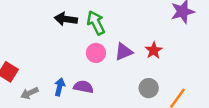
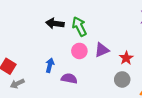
red star: (154, 50) -> (126, 58), moved
blue arrow: (60, 87) -> (50, 65), moved
gray arrow: (29, 93) -> (17, 84), moved

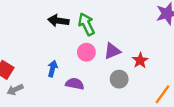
gray circle: (122, 79) -> (119, 79), moved

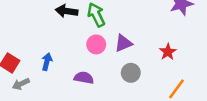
red star: (140, 60) -> (168, 52), moved
blue arrow: (52, 69) -> (47, 62), moved

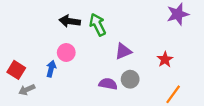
pink circle: (96, 44) -> (66, 53), moved
purple semicircle: (84, 78) -> (108, 84), moved

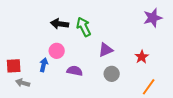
red square: (16, 70) -> (14, 66), turned -35
purple semicircle: (108, 84) -> (75, 71), moved
gray arrow: (27, 90) -> (23, 83), turned 40

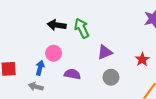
gray arrow: (23, 83) -> (36, 87), moved

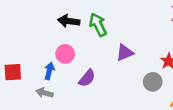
purple semicircle: (72, 74) -> (87, 78), turned 119
gray circle: (111, 77) -> (153, 82), moved

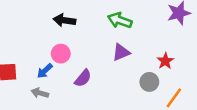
green arrow: (98, 25) -> (120, 20), moved, turned -45
blue arrow: (49, 71) -> (45, 71), turned -147

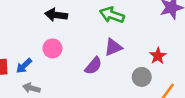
blue arrow: (45, 71) -> (24, 66), moved
purple semicircle: (83, 78) -> (93, 66), moved

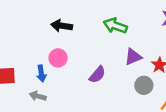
purple triangle: (113, 47) -> (133, 57), moved
blue arrow: (24, 66) -> (41, 73), moved, turned -56

